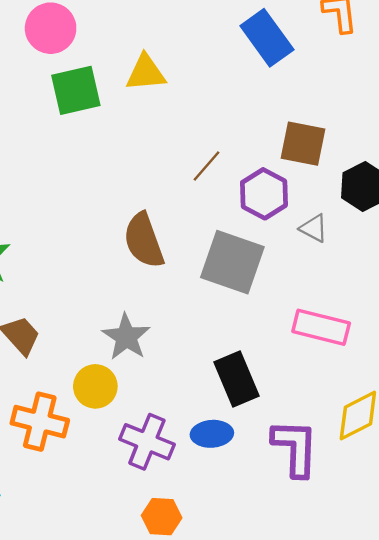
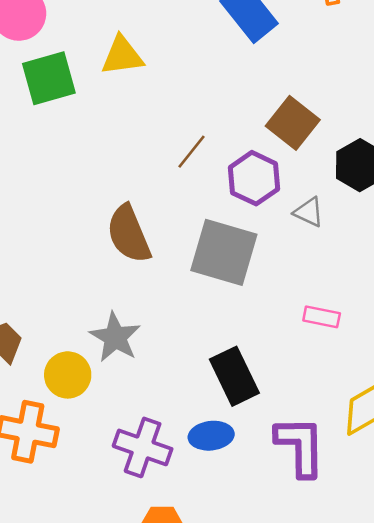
brown square: (303, 144) -> (293, 123), turned 30
pink rectangle: (321, 327) -> (322, 317), size x0.6
yellow circle: (95, 386) -> (68, 375), moved

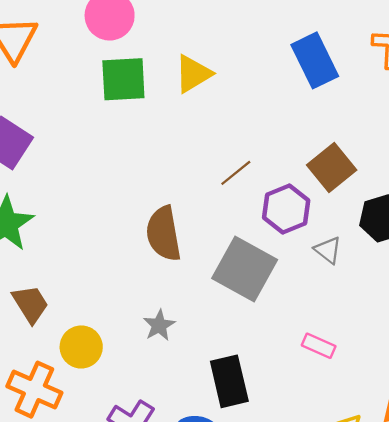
yellow triangle: (122, 56) -> (193, 74), turned -36
gray star: (115, 337) -> (159, 325), moved, size x0.7

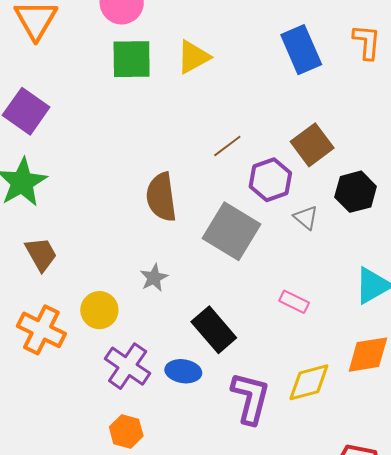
yellow circle: (81, 347) -> (99, 310), moved
black rectangle: (229, 381) -> (214, 330), turned -30

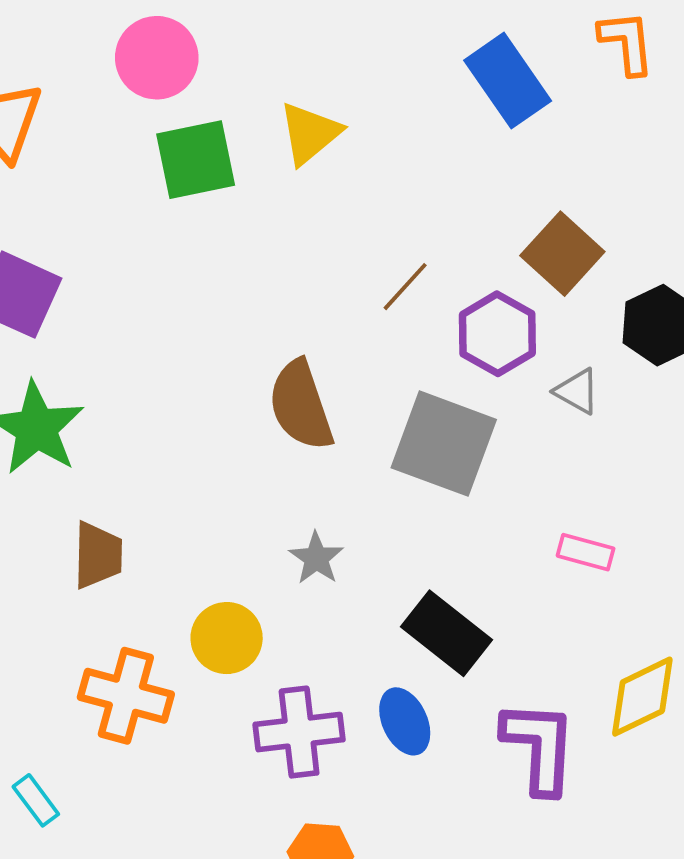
brown trapezoid: (41, 254) -> (98, 555), turned 42
purple cross: (128, 366) -> (299, 732), turned -30
blue ellipse: (183, 371) -> (405, 721), turned 68

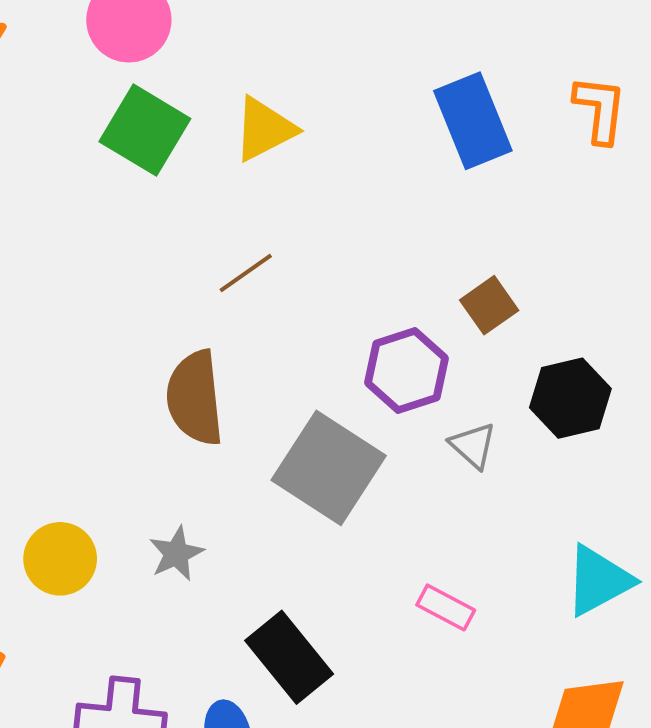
green square: (196, 160) -> (145, 130), turned 30
brown square: (562, 254) -> (489, 305), size x0.7
brown line: (405, 287) -> (246, 273), moved
yellow circle: (227, 638) -> (60, 559), moved

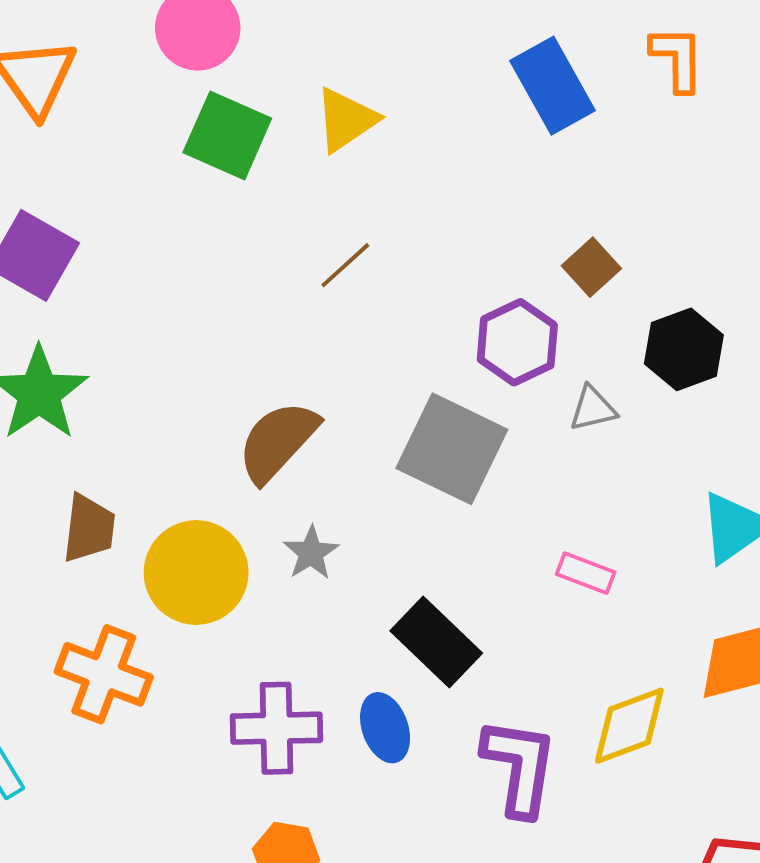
brown semicircle: (195, 398) -> (278, 441), moved, turned 56
gray triangle: (473, 445) -> (593, 409), turned -48
yellow circle: (60, 559) -> (196, 573), size x1.4

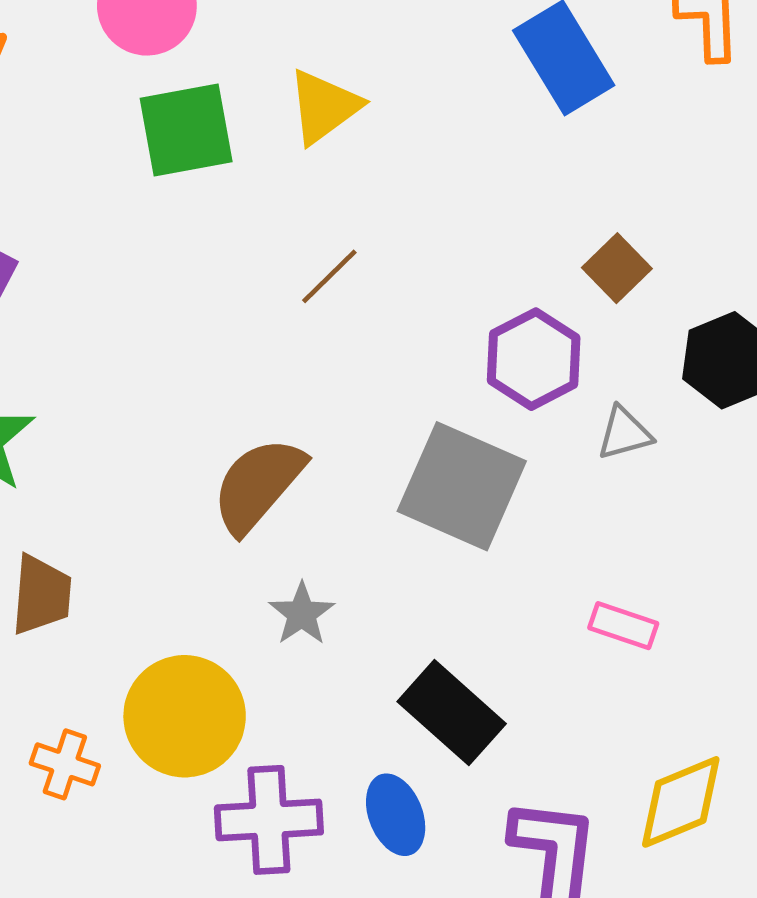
green square: (227, 135) -> (186, 130), turned -32
yellow circle: (196, 573) -> (185, 716), moved
orange cross: (104, 674) -> (65, 764), size x0.6

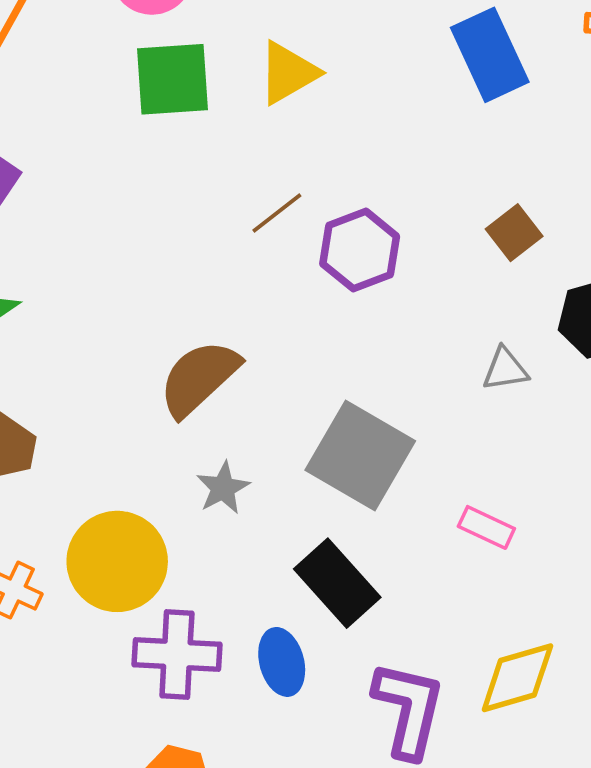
purple hexagon: (534, 359) -> (360, 250), moved
gray square: (462, 486) -> (360, 456), moved

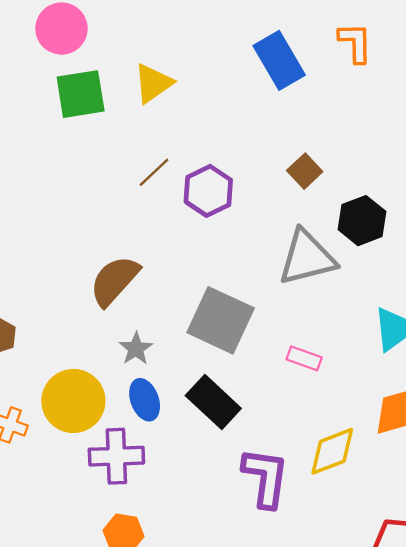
gray triangle: (505, 369) -> (307, 258), size x2.0
blue ellipse: (282, 662) -> (145, 400), moved

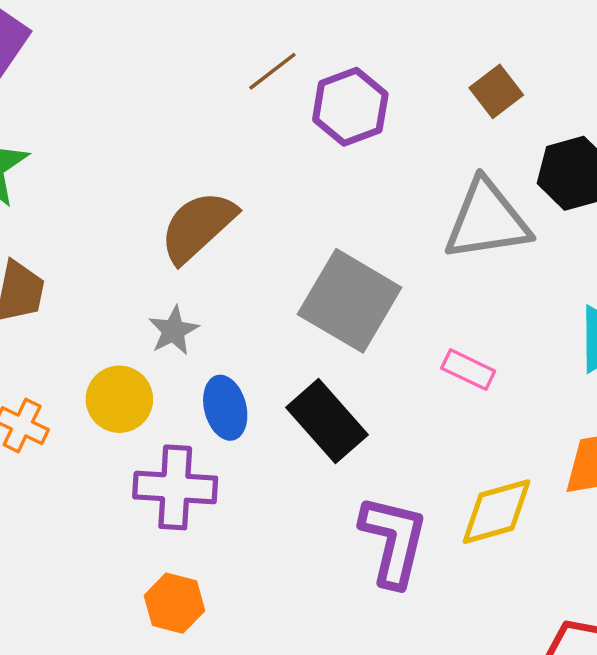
gray star: (136, 349) -> (173, 331), moved
yellow circle: (73, 401) -> (119, 399), size x0.7

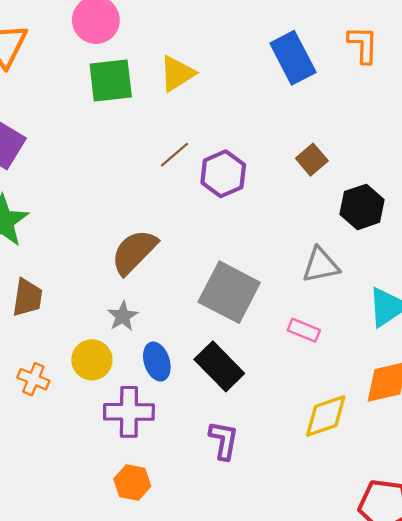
gray triangle: (487, 220) -> (321, 265), moved, size x0.7
purple L-shape: (393, 541) -> (224, 440), moved, size x0.7

